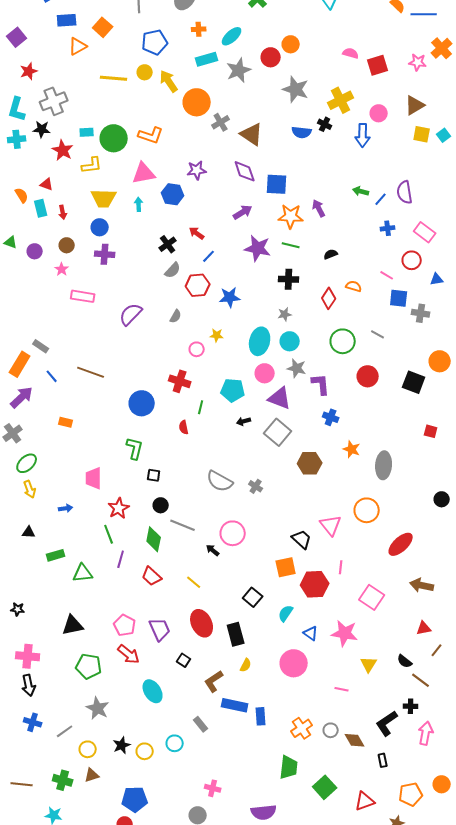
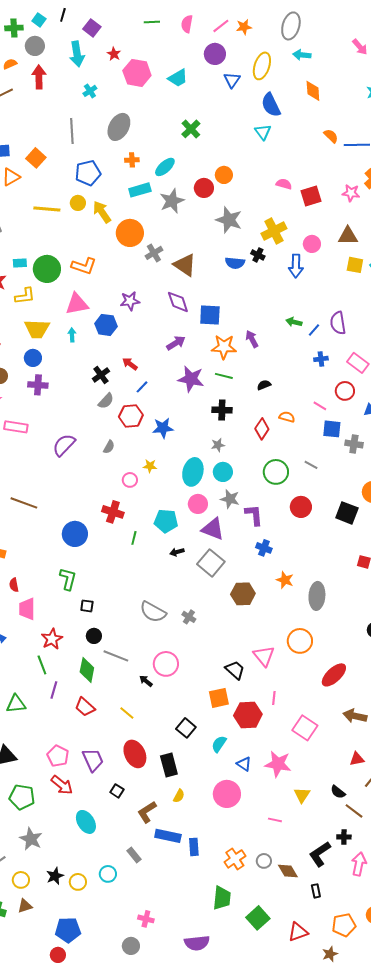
brown triangle: (415, 105) -> (348, 236), turned 30
red semicircle: (184, 427) -> (14, 585), moved

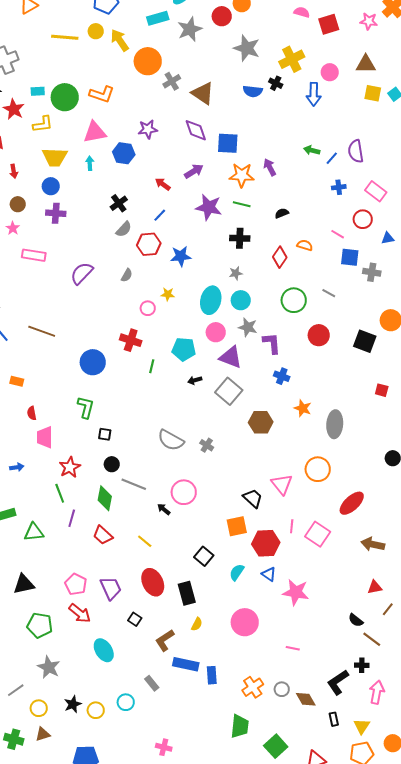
red arrow: (130, 364) -> (163, 184), moved
pink square: (305, 728) -> (318, 534), moved
blue triangle: (244, 764) -> (269, 574), moved
yellow triangle: (302, 795) -> (362, 726), moved

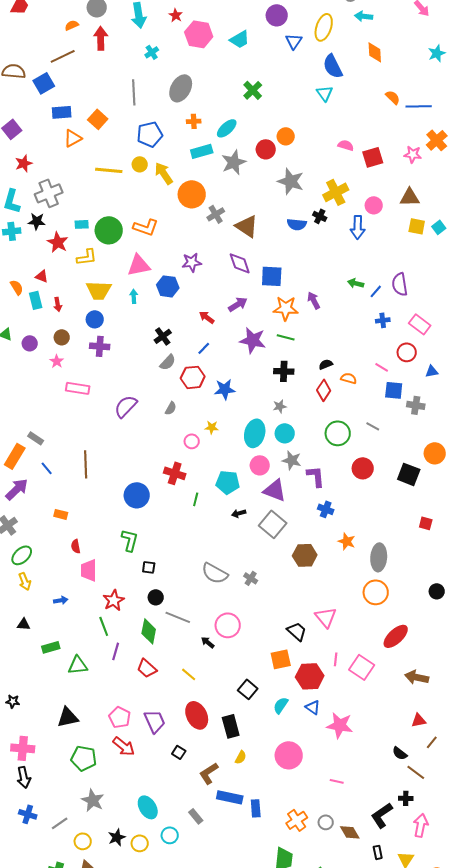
black semicircle: (282, 213) -> (326, 364), moved
brown line: (42, 331) -> (86, 464), turned 68
orange circle: (318, 469) -> (376, 592), moved
cyan ellipse: (104, 650) -> (148, 807), moved

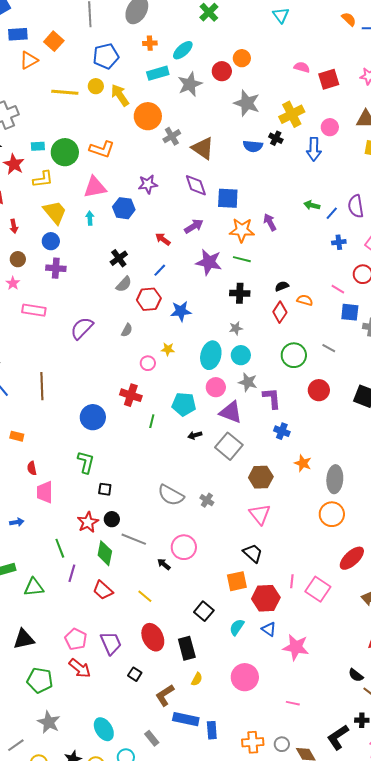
yellow trapezoid: (99, 290) -> (55, 212), turned -132
red star: (114, 600) -> (88, 522), moved
pink triangle: (326, 617) -> (260, 514), moved
orange cross: (297, 820) -> (253, 742), turned 30

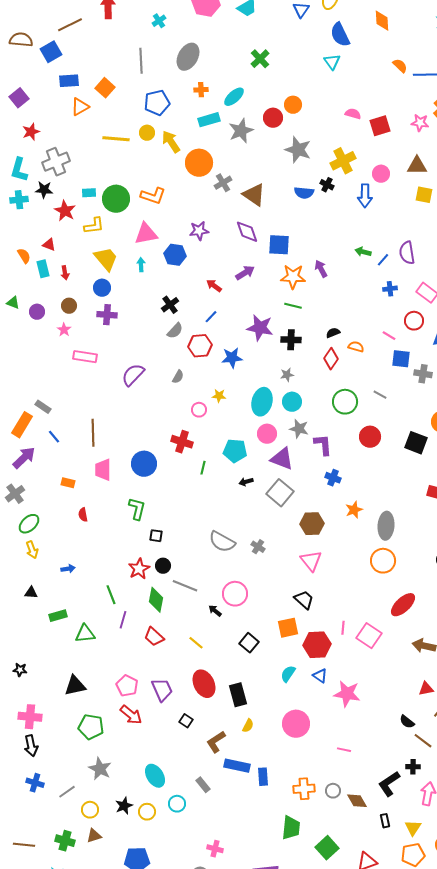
purple star: (209, 262) -> (260, 328), moved
orange star: (303, 463) -> (354, 510), turned 30
pink trapezoid: (45, 492) -> (103, 470), moved
black square: (204, 611) -> (249, 643), moved

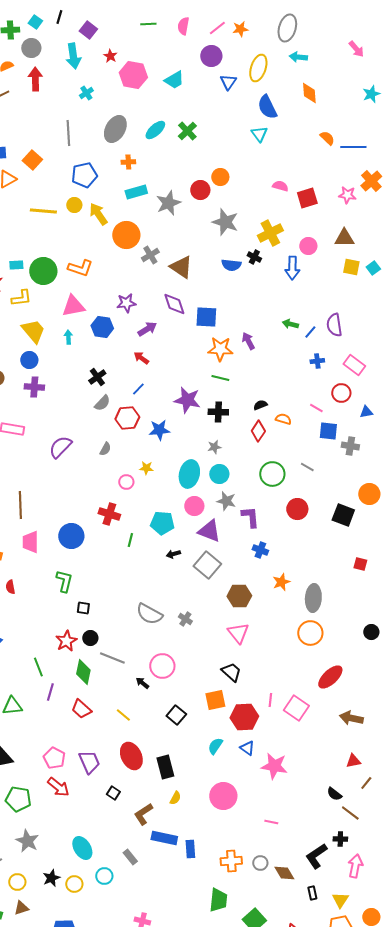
cyan ellipse: (234, 97) -> (155, 130), moved
purple arrow: (245, 273) -> (147, 329), moved

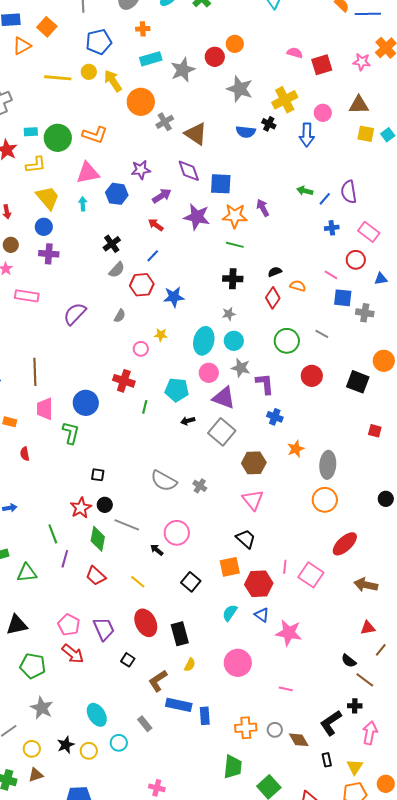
purple star: (187, 400) -> (197, 217), moved
green L-shape: (64, 581) -> (71, 433), moved

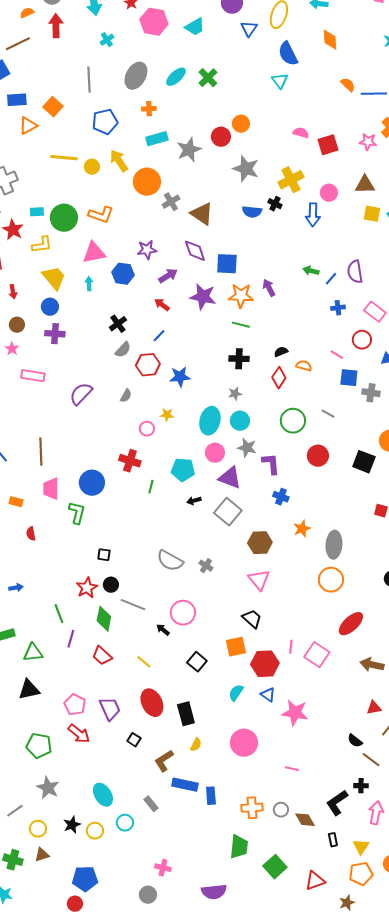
yellow circle: (89, 72) -> (92, 167), moved
black triangle: (17, 625) -> (29, 690), moved

